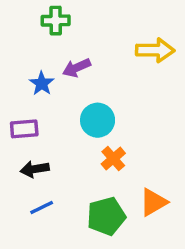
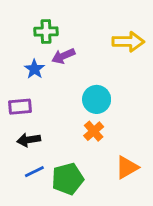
green cross: (56, 21) -> (46, 31), moved
cyan circle: (98, 120) -> (97, 99), moved
green pentagon: (106, 216) -> (68, 179), moved

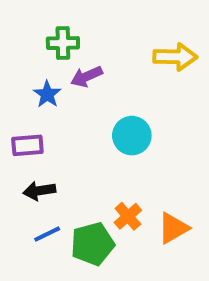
orange cross: (94, 131) -> (128, 216), moved

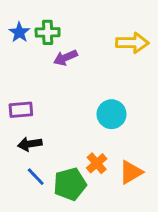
blue star: (47, 94) -> (19, 32), moved
cyan circle: (132, 136) -> (112, 114), moved
blue line: (47, 234) -> (36, 177), turned 72

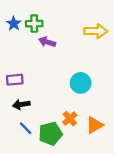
purple arrow: (65, 58) -> (47, 42), turned 42

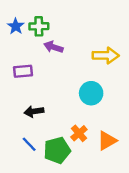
yellow arrow: (96, 31) -> (106, 55), moved
purple rectangle: (15, 80) -> (23, 71), moved
black arrow: (21, 105) -> (34, 111), moved

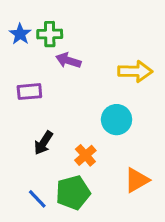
black arrow: (34, 111) -> (43, 143), turned -48
orange cross: (79, 133) -> (85, 155), moved
blue line: (29, 144) -> (37, 199), moved

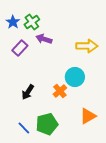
green cross: (50, 34) -> (32, 22), turned -35
purple rectangle: (29, 92) -> (20, 48), moved, turned -42
orange cross: (85, 155) -> (60, 91), moved

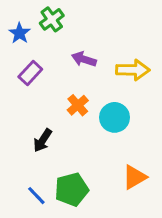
green cross: (32, 22) -> (52, 19), moved
purple arrow: (44, 39) -> (84, 59), moved
orange cross: (60, 91) -> (78, 105), moved

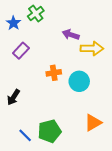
purple arrow: (84, 59) -> (71, 35), moved
orange cross: (78, 105) -> (54, 73), turned 32
black arrow: (43, 140) -> (13, 97), moved

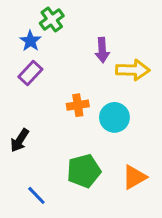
blue star: (13, 23) -> (30, 41), moved
purple arrow: (71, 35) -> (102, 50), turned -112
green pentagon: (50, 131) -> (84, 171), moved

